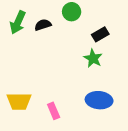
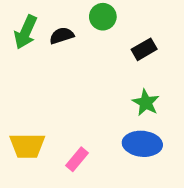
green star: (93, 58) -> (146, 103), moved
pink rectangle: (54, 111) -> (77, 159), turned 63

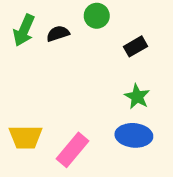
pink rectangle: (77, 159) -> (72, 150), size x1.5

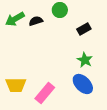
green arrow: (24, 30) -> (15, 19), turned 36
blue ellipse: (134, 135) -> (83, 84), turned 40

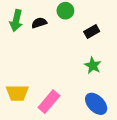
green arrow: (15, 19) -> (16, 21), turned -48
blue ellipse: (83, 84) -> (96, 104), moved

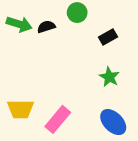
green arrow: (16, 21) -> (19, 24), turned -85

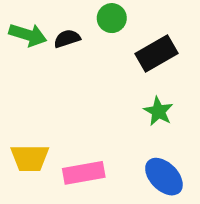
black rectangle: (108, 37) -> (157, 54), size x1.5
pink rectangle: (58, 119) -> (84, 173), turned 40

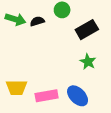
blue ellipse: (164, 177) -> (78, 96), moved

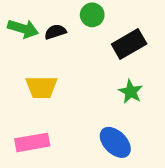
yellow trapezoid: (16, 88) -> (41, 87), moved
pink rectangle: (47, 96) -> (32, 142), moved

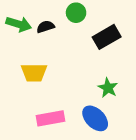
green star: (131, 92) -> (108, 88), moved
pink rectangle: (32, 142) -> (51, 118), moved

